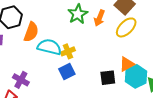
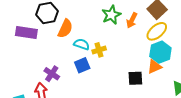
cyan semicircle: (49, 47) -> (82, 44), size x0.7
blue square: (67, 72) -> (82, 65), moved
cyan hexagon: (136, 76) -> (160, 52), moved

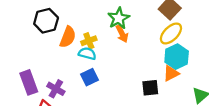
orange arrow: (132, 20) -> (122, 34), moved, turned -49
purple rectangle: (26, 33) -> (29, 82), moved, turned 65
yellow cross: (99, 50) -> (89, 41), moved

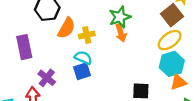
cyan semicircle: (87, 54) -> (83, 58), moved
orange triangle: (171, 73) -> (178, 82), moved
purple rectangle: (29, 82) -> (24, 47), moved

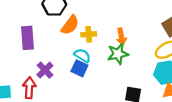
green star: (120, 17) -> (118, 54), moved
blue square: (82, 71) -> (79, 68), turned 35

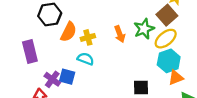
green star: (118, 54) -> (144, 29), moved
blue square: (79, 68) -> (67, 77), moved

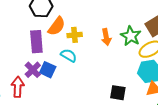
green star: (144, 29) -> (131, 36), turned -30
purple rectangle: (30, 52) -> (36, 42), moved

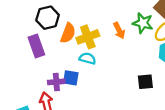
yellow cross: (75, 35) -> (88, 37), size x1.5
purple rectangle: (36, 42) -> (36, 46), moved
purple cross: (33, 70) -> (56, 82), turned -35

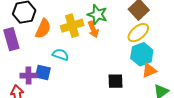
green star: (143, 23) -> (97, 15), moved
yellow cross: (88, 37) -> (72, 26), moved

